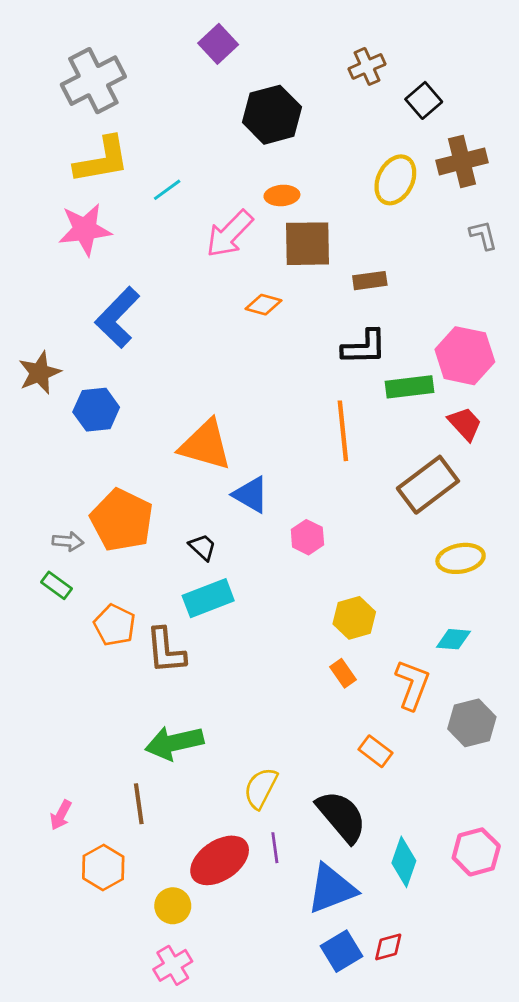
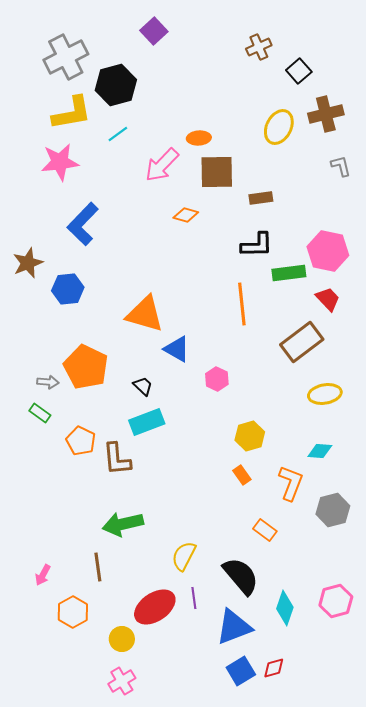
black hexagon: (272, 115) -> (116, 85), moved

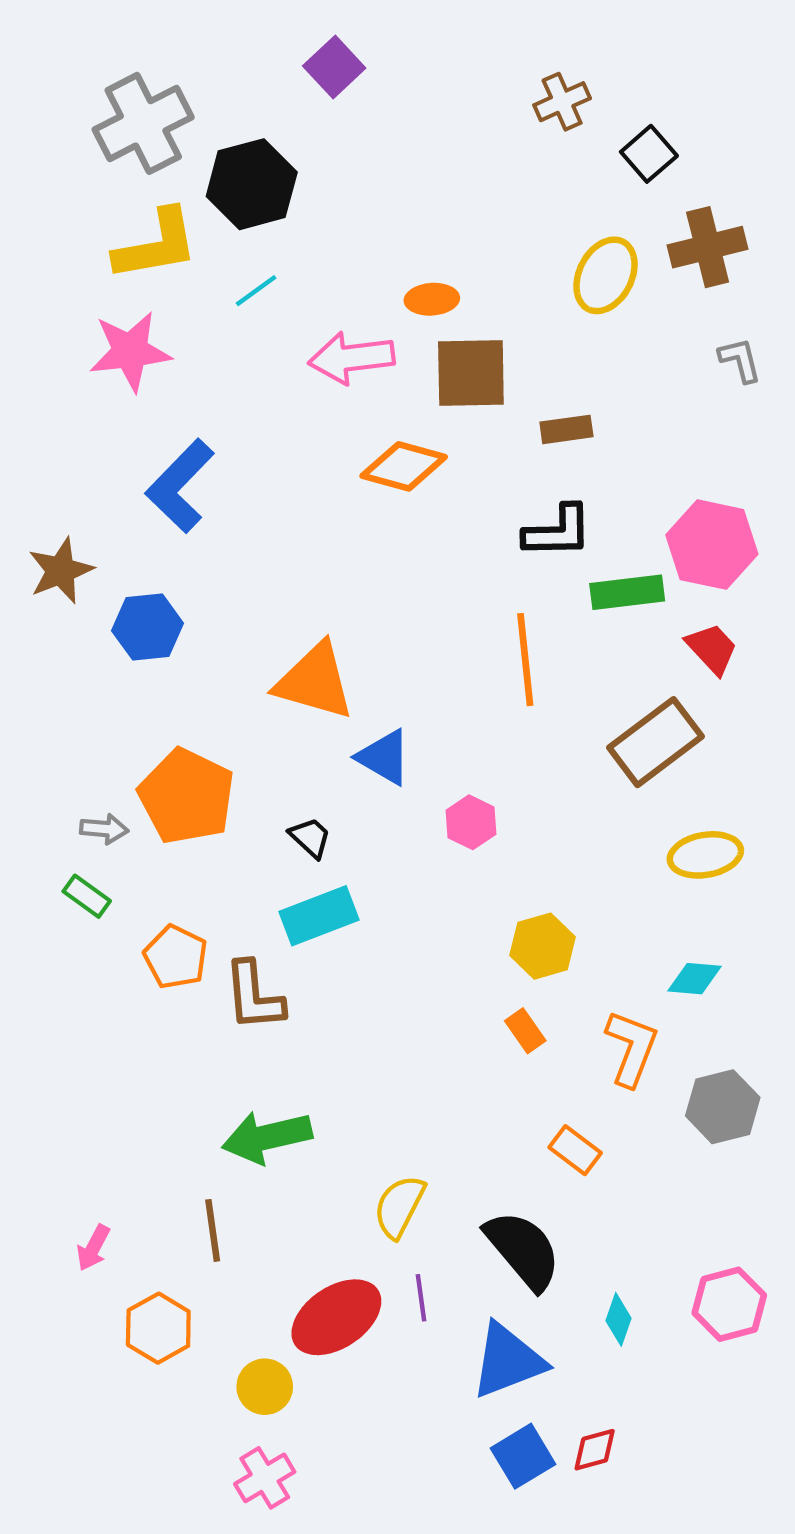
pink arrow: (162, 165) -> (352, 358), turned 39
orange diamond: (186, 215) -> (404, 466), size x1.5
cyan diamond: (285, 608) -> (619, 1319), size x0.7

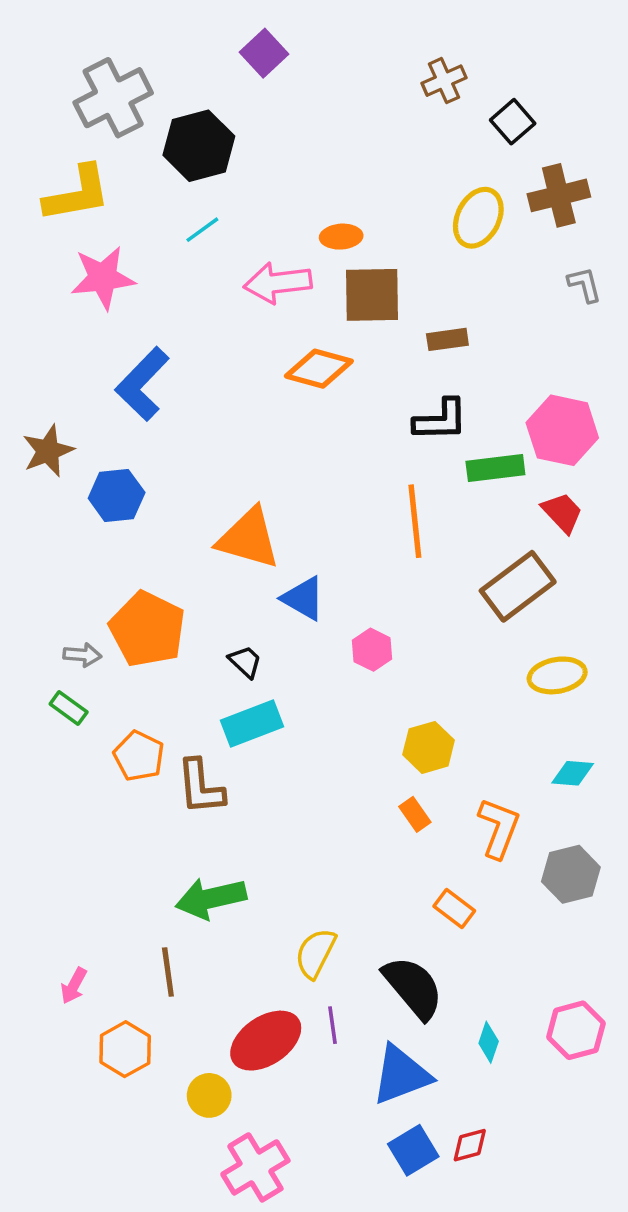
yellow L-shape: (156, 245) -> (77, 194), moved
cyan diamond: (695, 979) -> (573, 773), moved
pink cross: (265, 1478) -> (255, 1167), moved, size x1.4

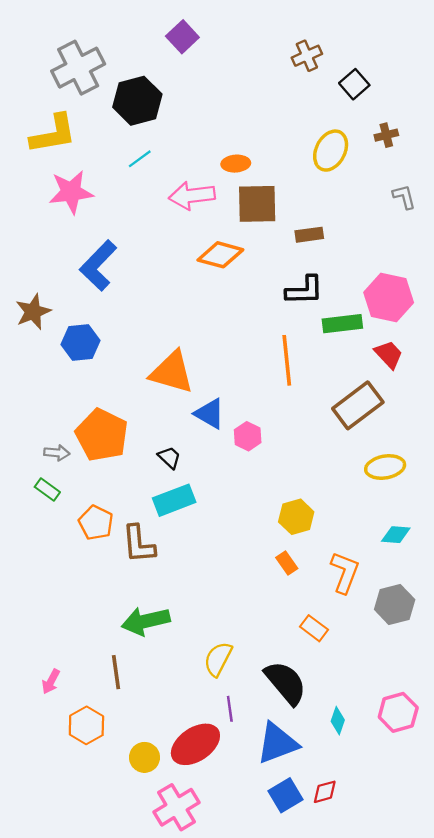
brown cross: (559, 195) -> (386, 135), size x0.6
pink hexagon: (372, 650) -> (248, 436), moved
red ellipse: (266, 1041) -> (195, 744), moved

